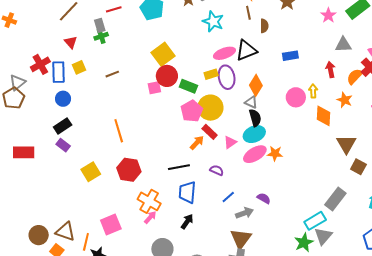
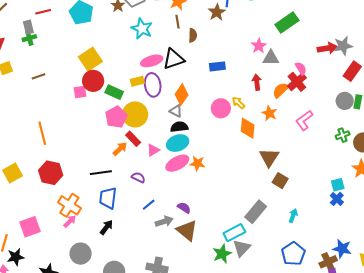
pink star: (328, 15) -> (259, 46), moved
yellow arrow: (313, 91) -> (238, 103), turned -48
black semicircle: (255, 118) -> (179, 127), turned -84
brown triangle: (241, 239) -> (187, 231), moved, turned -30

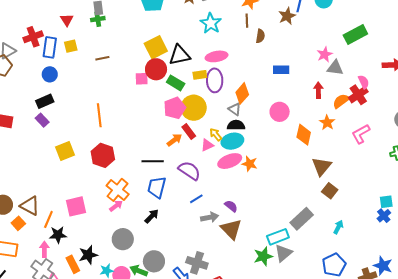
black triangle: (174, 59) -> (180, 55), moved
yellow arrow: (238, 103) -> (216, 134), moved
purple semicircle: (138, 177) -> (189, 171), size x1.6

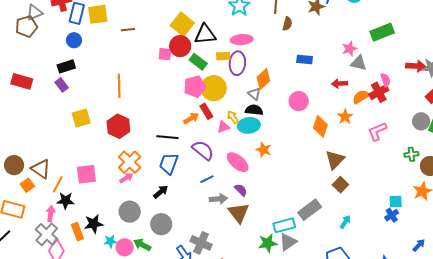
yellow square: (71, 46) -> (98, 14), size x1.5
yellow square: (156, 47) -> (182, 24), turned -30
red arrow: (318, 90) -> (340, 84), turned -98
pink ellipse: (230, 161) -> (238, 162), moved, turned 55
gray circle: (154, 261) -> (161, 224), moved

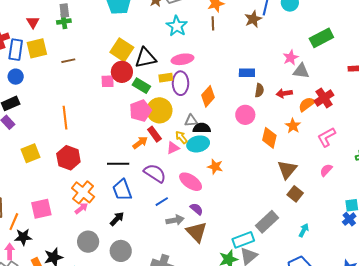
brown semicircle: (287, 24) -> (259, 90), moved
pink semicircle: (385, 80) -> (326, 170), moved, turned -112
gray triangle: (254, 94) -> (191, 121), moved, turned -40
blue trapezoid: (169, 164) -> (122, 190), turned -35

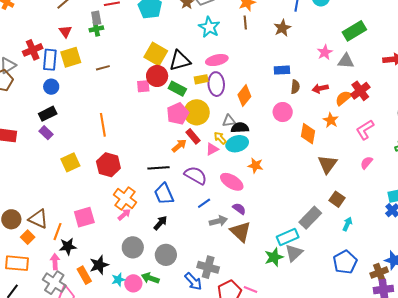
brown star: (253, 19) -> (282, 28), moved
gray triangle: (301, 71) -> (346, 61), moved
brown square: (295, 194) -> (337, 199), moved

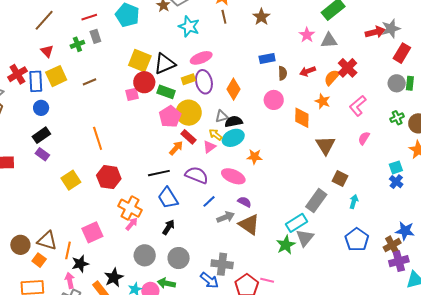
gray rectangle: (96, 18) -> (95, 36), moved

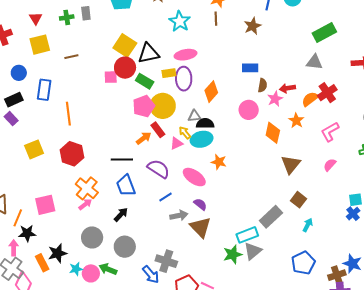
pink star: (307, 35) -> (275, 99), moved
blue rectangle: (36, 81) -> (44, 90), moved

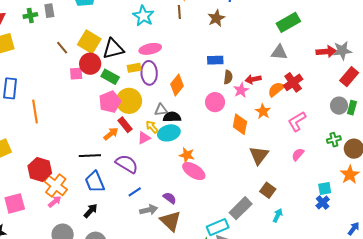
brown line: (71, 57) -> (62, 48), moved, turned 64
red hexagon: (72, 154) -> (40, 170), moved
pink ellipse: (194, 177) -> (194, 171), moved

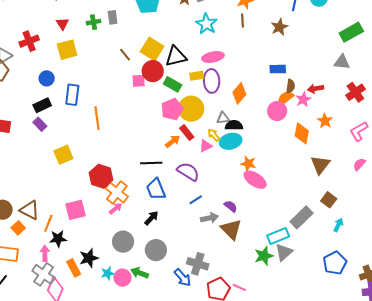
orange semicircle: (276, 89) -> (285, 98), moved

